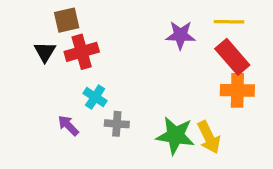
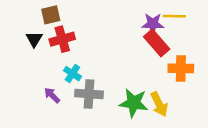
purple star: (180, 35) -> (153, 24), moved
red rectangle: (232, 57) -> (157, 43), moved
gray cross: (117, 124) -> (89, 94), size x1.5

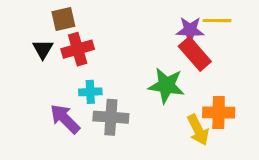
orange cross: (181, 68) -> (219, 112), moved
cyan cross: (72, 74) -> (90, 92), turned -36
purple arrow: (52, 95) -> (65, 119), size x1.5
green star: (134, 103) -> (166, 86), moved

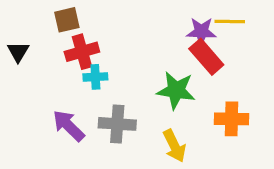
black triangle: (43, 49) -> (18, 52), moved
cyan cross: (90, 92) -> (95, 77), moved
yellow arrow: (198, 130) -> (174, 146), moved

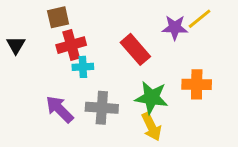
yellow line: (230, 21) -> (200, 19), turned -40
red rectangle: (206, 57) -> (135, 49), moved
green star: (176, 90) -> (151, 98), moved
orange cross: (232, 119) -> (197, 84), moved

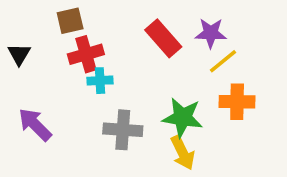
yellow line: (200, 19) -> (223, 61), moved
red rectangle: (135, 49) -> (163, 38), moved
purple arrow: (60, 109) -> (35, 125), moved

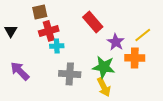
purple star: (211, 33) -> (116, 42), moved, turned 30
yellow line: (223, 61) -> (143, 35), moved

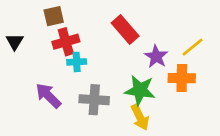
purple arrow: (20, 71) -> (48, 96), moved

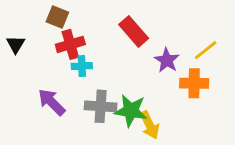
brown square: (54, 16) -> (57, 17), turned 35
green star: (140, 90) -> (131, 111), moved

